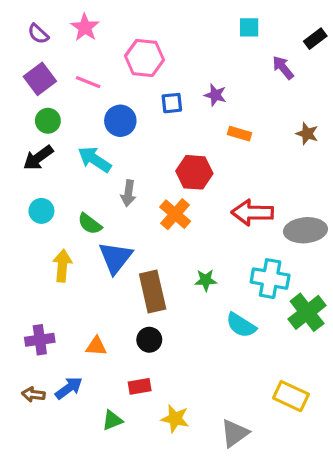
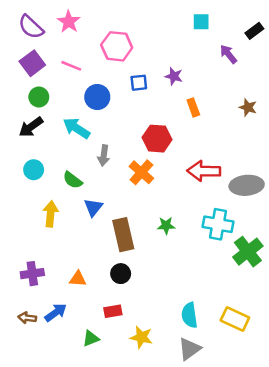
purple semicircle: (38, 34) -> (31, 27), size x1.5
orange rectangle: (239, 134) -> (193, 107), turned 54
blue triangle: (115, 258) -> (93, 207), size x0.7
cyan semicircle: (241, 325) -> (189, 315), moved, turned 50

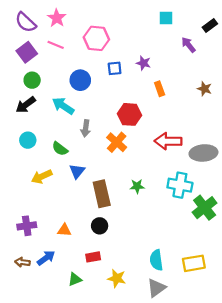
pink line: (71, 66) -> (56, 45), moved
yellow arrow: (51, 214) -> (42, 177), turned -120
yellow rectangle: (235, 319) -> (194, 263), turned -35

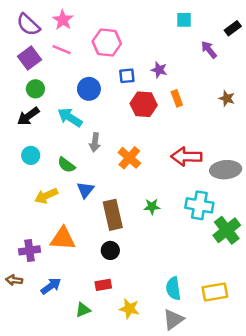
red hexagon: (130, 114) -> (144, 104), moved
orange triangle: (64, 230) -> (63, 239), moved, size x1.6
brown arrow: (22, 262) -> (14, 280), moved

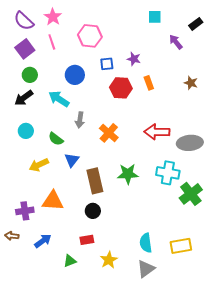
pink line: (62, 50) -> (52, 42), turned 49
green star: (152, 206) -> (128, 174), size x1.5
yellow star: (129, 309) -> (109, 260), turned 30

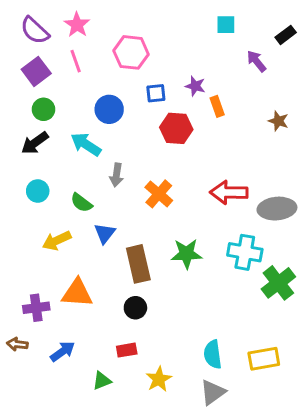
orange rectangle: (149, 83) -> (217, 106), moved

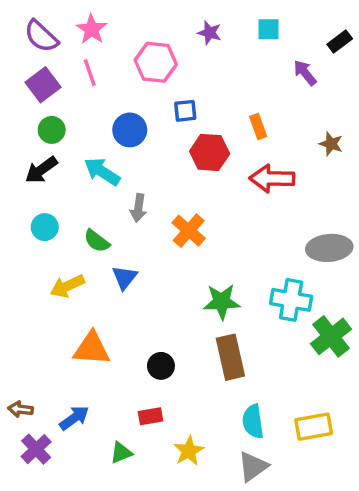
purple star: (195, 86) -> (210, 33), moved
red arrow: (229, 192) -> (272, 179), moved
brown rectangle: (138, 264) -> (230, 357), moved
purple cross: (36, 308) -> (36, 449), moved, turned -35

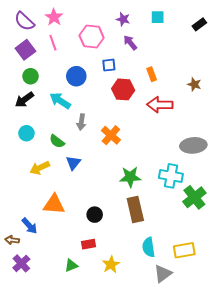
purple arrow: (305, 73) -> (130, 43), moved
blue arrow: (74, 418) -> (30, 226), moved, turned 84
gray triangle: (253, 467) -> (163, 274), moved

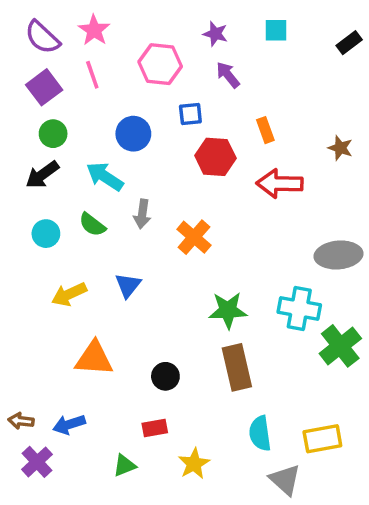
green semicircle: (57, 141) -> (92, 225), moved
blue arrow: (30, 226) -> (69, 424), moved, turned 114
gray triangle: (163, 274) -> (285, 480), turned -42

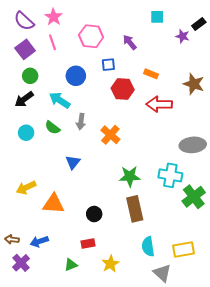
purple star: (215, 34) -> (183, 36), moved
orange rectangle: (265, 130) -> (151, 74), turned -48
brown star: (340, 148) -> (194, 84), size x1.5
yellow arrow: (69, 294) -> (26, 188), moved

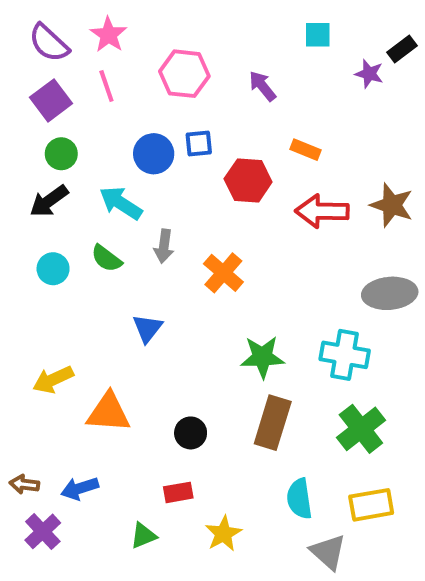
blue square: (108, 65) -> (199, 143), moved
brown star: (194, 84) -> (392, 205), moved
green cross: (194, 197) -> (361, 429), moved
brown rectangle: (135, 209) -> (273, 423), turned 30

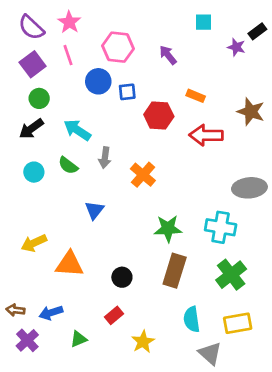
blue circle: (154, 154) -> (98, 81), moved
brown star: (392, 205) -> (251, 112), moved
red rectangle: (178, 492) -> (114, 315), turned -30
green triangle: (143, 536) -> (79, 339), moved

